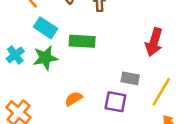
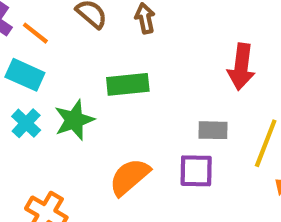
cyan rectangle: (46, 28) -> (25, 75), moved
orange semicircle: (74, 99) -> (129, 177), size x1.5

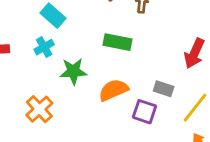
green star: (74, 120) -> (73, 71), moved
orange semicircle: (129, 177) -> (113, 90), moved

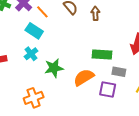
green rectangle: (118, 42) -> (102, 55), moved
orange cross: (39, 109) -> (34, 98), turned 30

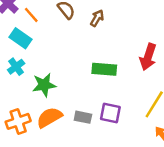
brown arrow: (95, 13) -> (97, 18), turned 32
gray rectangle: (119, 72) -> (83, 117), moved
orange semicircle: (84, 77) -> (49, 117), moved

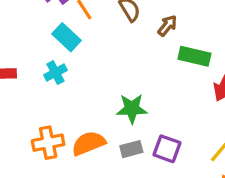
green rectangle: (104, 69) -> (194, 56), moved
green star: (44, 85) -> (132, 109), moved
gray rectangle: (83, 117) -> (131, 149), turned -35

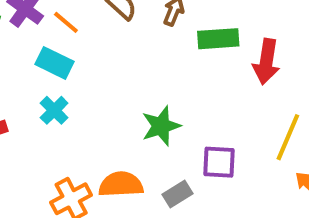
orange semicircle: (89, 143) -> (121, 184), turned 36
gray rectangle: (131, 149) -> (178, 194), moved

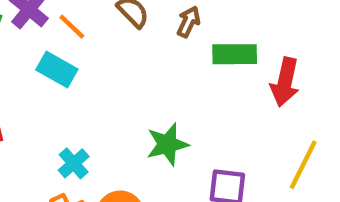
cyan cross: (54, 110) -> (74, 163), moved

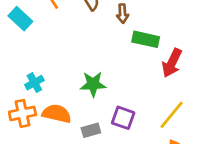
brown arrow: (189, 22) -> (123, 14), turned 138
cyan rectangle: (57, 69) -> (20, 19), moved

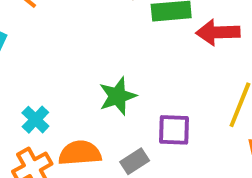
red arrow: (172, 63) -> (218, 32), turned 80

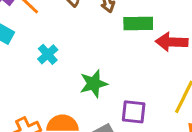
cyan cross: (35, 120) -> (48, 54), moved

